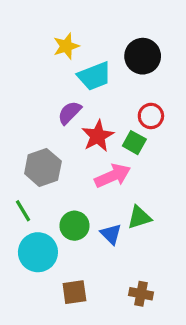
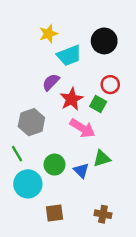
pink arrow: (113, 176) -> (82, 128), turned 55

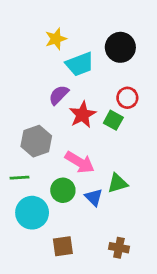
pink arrow: (82, 128) -> (80, 162), moved
green line: (17, 154) -> (19, 178), turned -63

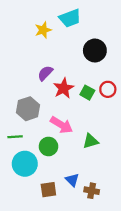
black circle: (120, 47) -> (95, 51), moved
cyan trapezoid: (80, 64) -> (70, 18), moved
red circle: (127, 98) -> (108, 89), moved
blue triangle: (94, 197) -> (72, 180), moved

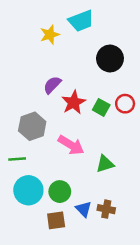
green circle: (48, 146) -> (60, 192), moved
brown cross: (92, 191) -> (106, 209), moved

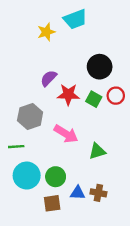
black circle: (110, 59) -> (100, 67), moved
red star: (74, 102) -> (68, 94), turned 30
blue triangle: (84, 209) -> (78, 193), turned -42

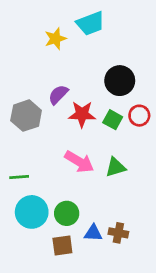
gray hexagon: (30, 116) -> (26, 116), moved
green triangle: (97, 151) -> (116, 167), moved

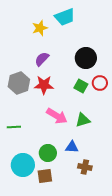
purple semicircle: (58, 95) -> (42, 59), moved
red star: (82, 114) -> (44, 85), moved
cyan circle: (32, 212) -> (23, 165), moved
blue triangle: (93, 233) -> (72, 147), moved

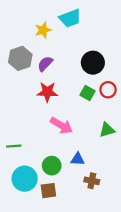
gray hexagon: (19, 83) -> (20, 58), moved
green triangle: (83, 120) -> (107, 130), moved
green line: (14, 127) -> (14, 146), moved

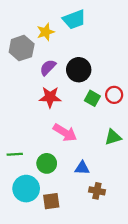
gray hexagon: (20, 58) -> (22, 48), moved
black circle: (93, 63) -> (79, 70), moved
green circle: (52, 166) -> (47, 163), moved

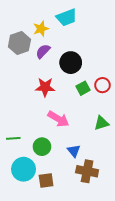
purple semicircle: (48, 67) -> (43, 51), moved
green square: (92, 98) -> (83, 88), turned 32
blue triangle: (82, 168) -> (74, 151), turned 48
brown cross: (97, 191) -> (87, 171), size x1.5

